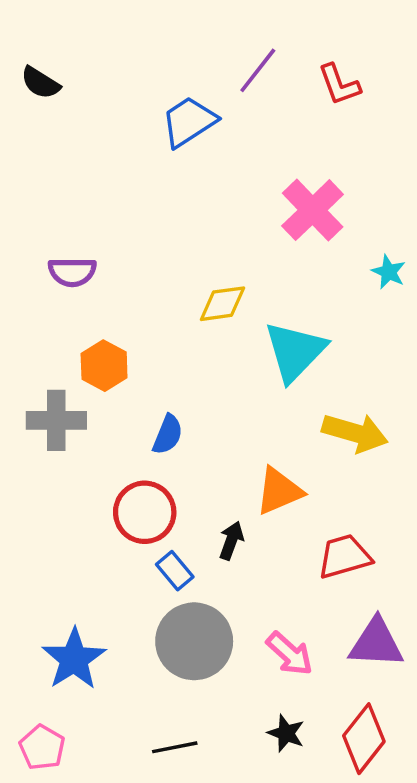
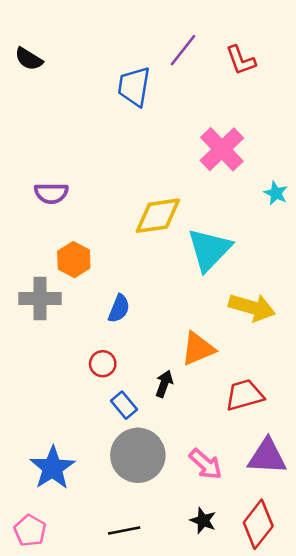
blue trapezoid: (189, 122) -> (134, 87), turned -48
yellow diamond: (222, 304) -> (158, 216), size x1.4
red circle: (145, 512) -> (103, 364), size x0.6

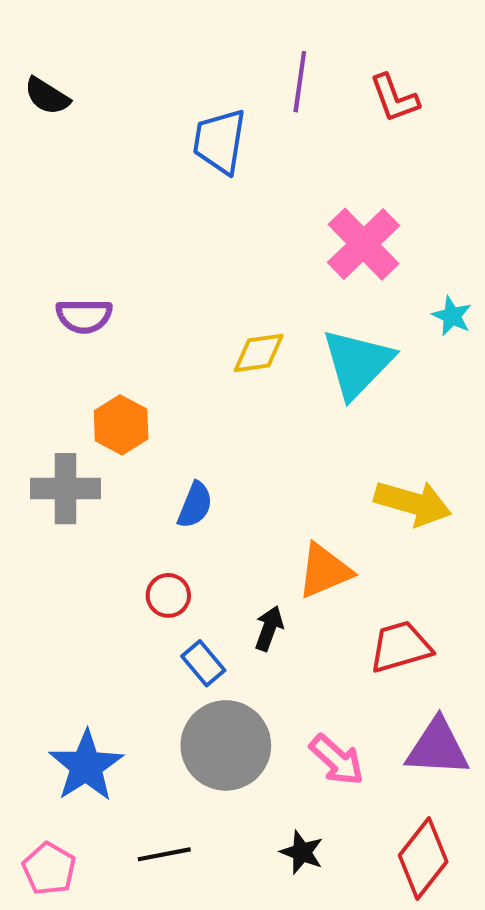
purple line: (183, 50) -> (300, 82), turned -30
yellow diamond: (158, 216) -> (259, 353), size x0.7
cyan triangle: (209, 250) -> (357, 363), moved
black star: (203, 521) -> (302, 852), moved
black line: (124, 531) -> (164, 854), moved

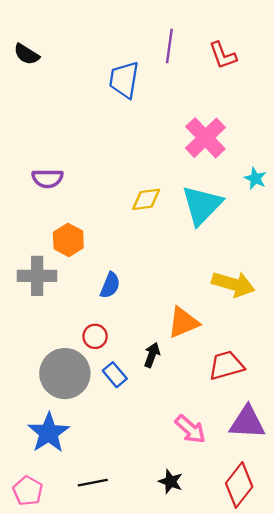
gray circle: (226, 745) -> (65, 374), moved

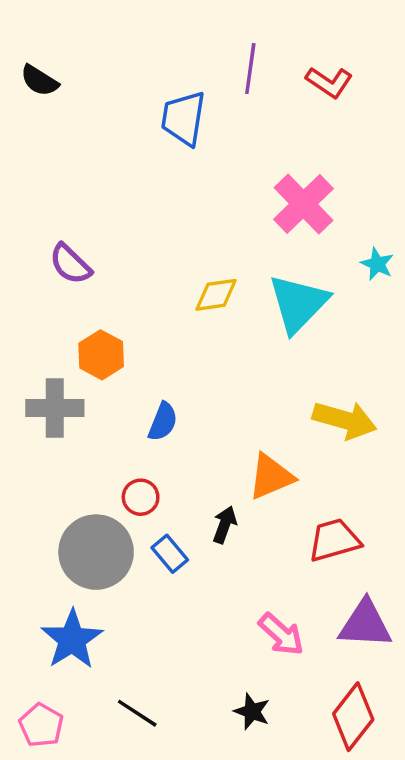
red L-shape: (223, 55) -> (329, 82), turned -36
purple semicircle: (47, 178) -> (70, 264), turned 44
black line: (93, 483) -> (137, 713), turned 44

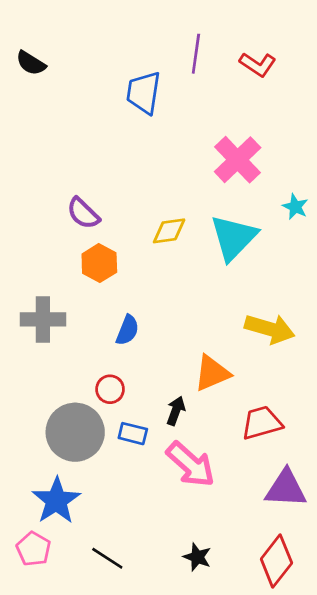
purple semicircle: (70, 264) -> (83, 213), moved
orange hexagon: (101, 355) -> (99, 263), moved
blue rectangle: (170, 554) -> (133, 434), turned -36
pink arrow: (281, 634) -> (191, 464), moved, size x1.4
pink pentagon: (41, 725) -> (34, 549), moved

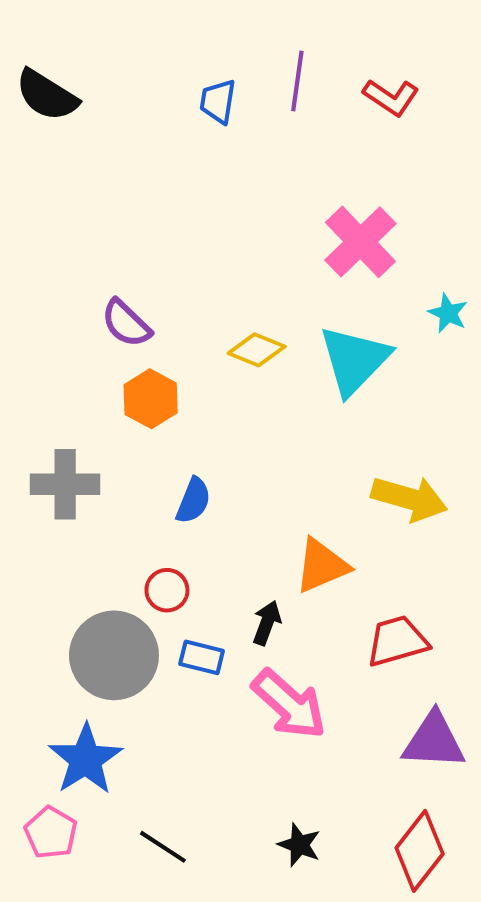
black semicircle: (31, 63) -> (47, 95), size x1.4
blue trapezoid: (144, 93) -> (218, 101), moved, size x0.7
yellow diamond: (169, 231) -> (257, 350), turned 30

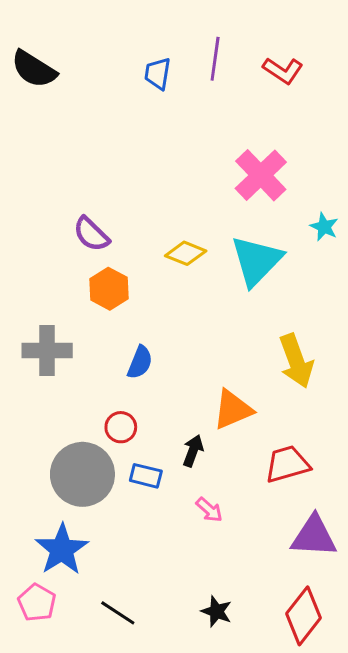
yellow arrow: (409, 499) -> (296, 361), turned 54
pink arrow: (289, 704) -> (209, 510), size x0.5

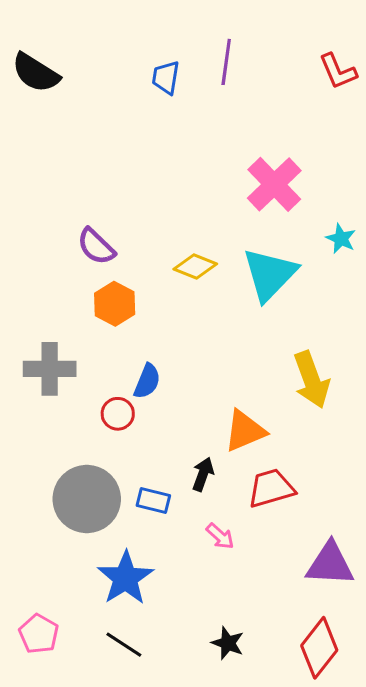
red L-shape: (283, 71) -> (338, 71), moved, turned 33
red circle: (121, 427) -> (118, 414), moved
red trapezoid: (287, 464) -> (271, 488), moved
blue star: (62, 550) -> (125, 578), moved

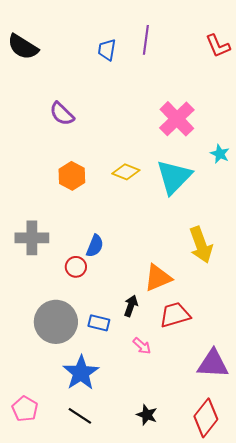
purple semicircle: (96, 246) -> (62, 114), moved
orange hexagon: (115, 304) -> (72, 176), moved

